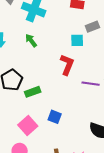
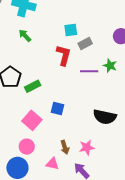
gray rectangle: (92, 27) -> (85, 43), moved

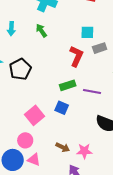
purple line: (89, 71) -> (92, 92), moved
green rectangle: (33, 86) -> (68, 85), moved
brown arrow: (65, 147) -> (63, 147), turned -56
pink triangle: (52, 164) -> (34, 160), moved

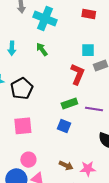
pink square: (34, 115) -> (23, 126), moved, turned 36

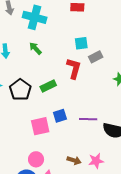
green rectangle: (69, 103) -> (48, 86), moved
purple line: (94, 109) -> (88, 119), moved
pink square: (23, 126) -> (40, 126), moved
blue square: (64, 126) -> (60, 116), moved, turned -32

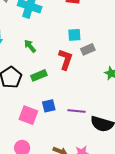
green arrow: (35, 48) -> (30, 46), moved
pink square: (40, 126) -> (28, 115), turned 30

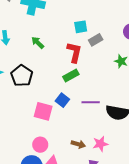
green rectangle: (39, 75) -> (71, 76), moved
blue square: (49, 106) -> (62, 100), turned -32

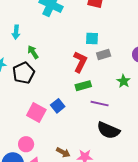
green arrow: (38, 43) -> (33, 52), moved
green rectangle: (71, 76) -> (83, 86), moved
purple line: (91, 102) -> (100, 104), moved

